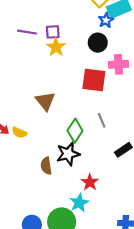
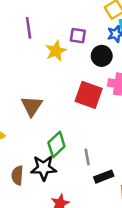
purple line: (27, 32) -> (29, 28), turned 60
purple square: (53, 32) -> (78, 36), moved
gray line: (102, 120) -> (87, 157), moved

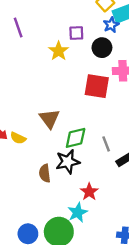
purple line: (29, 28) -> (18, 28), moved
brown triangle: (32, 106) -> (49, 119), moved
green diamond: (56, 145) -> (76, 138), turned 40

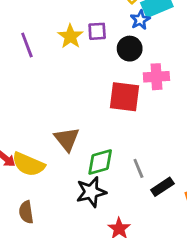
purple line: (18, 28) -> (27, 45), moved
yellow star: (59, 51) -> (70, 36), moved
yellow semicircle: (18, 138) -> (28, 164), size x1.6
brown semicircle: (45, 173) -> (26, 212), moved

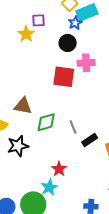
purple square: (97, 31) -> (39, 20), moved
brown triangle: (67, 139) -> (23, 106), turned -42
black star: (91, 192) -> (18, 146), moved

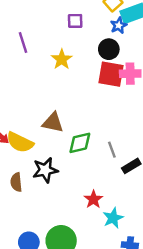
yellow star: (26, 34) -> (62, 59), moved
red square: (64, 77) -> (111, 74), moved
cyan star: (49, 187) -> (113, 218), moved

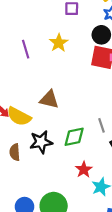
purple line: (23, 42) -> (26, 49), moved
green diamond: (80, 143) -> (74, 137), moved

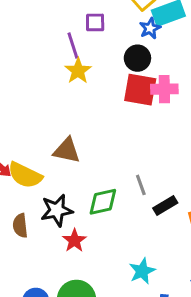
purple line: (26, 49) -> (73, 46), moved
red star: (84, 170) -> (74, 241), moved

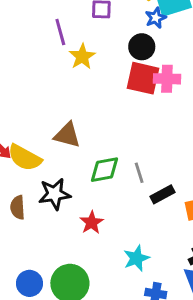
purple line: (73, 46) -> (60, 32), moved
green diamond: (103, 202) -> (105, 170), moved
red star: (74, 241) -> (92, 223), moved

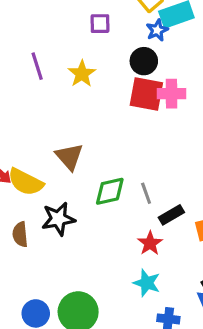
purple line: (60, 32) -> (37, 66), moved
brown triangle: (67, 135) -> (69, 157), turned 36
red star: (92, 223) -> (150, 243), moved
cyan star: (136, 258) -> (147, 283), turned -30

